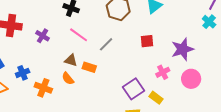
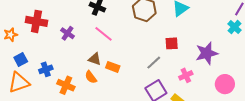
gray line: (106, 44) -> (154, 63), moved
pink circle: (191, 79) -> (225, 84), moved

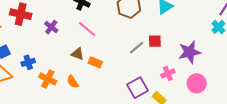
gray line: (154, 63) -> (137, 48), moved
orange semicircle: (91, 77) -> (73, 82), moved
pink circle: (225, 84) -> (197, 83), moved

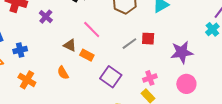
pink line: (87, 29) -> (92, 30), moved
pink cross: (168, 74) -> (150, 78), moved
orange cross: (48, 79) -> (27, 80), moved
purple square: (138, 88) -> (111, 77), moved, turned -30

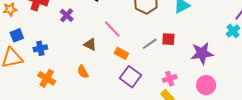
orange rectangle: (87, 55) -> (121, 53), moved

